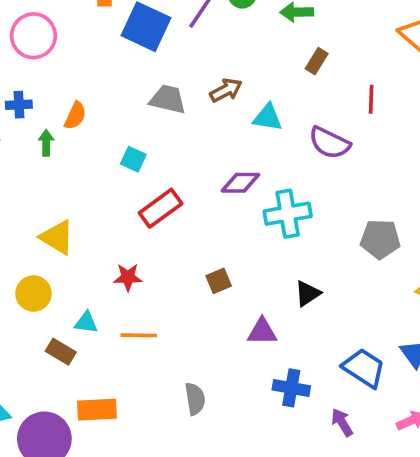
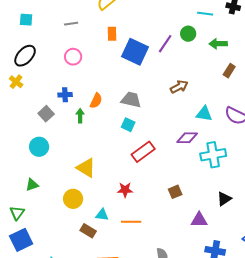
pink circle: (33, 36) -> (73, 57), size x0.7
gray trapezoid: (168, 99) -> (131, 100), moved
cyan triangle: (268, 117) -> (204, 114), moved

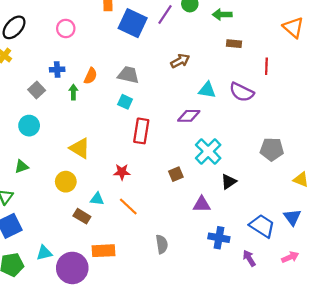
brown rectangle: (229, 71) -> (234, 44), turned 64
red rectangle: (143, 152) -> (141, 131), turned -45
cyan cross: (213, 155) -> (208, 151), moved, turned -35
orange line: (131, 222) -> (128, 206), turned 42

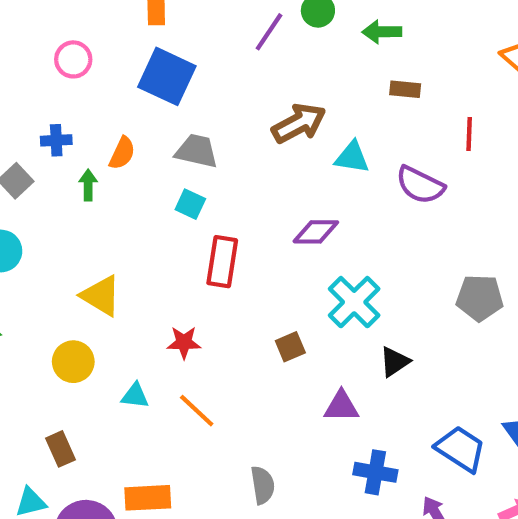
blue square: (133, 23) -> (167, 76), moved
brown arrow: (180, 61) -> (299, 123), size x1.4
cyan triangle: (207, 90) -> (352, 157), moved
brown rectangle: (82, 216) -> (60, 449), moved, turned 35

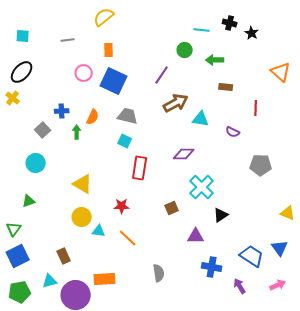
purple line: (269, 32) -> (162, 75), moved
pink circle: (73, 59) -> (84, 73), moved
purple semicircle: (420, 185) -> (233, 132), size x0.6
gray pentagon: (480, 298) -> (261, 165), moved
yellow circle: (73, 362) -> (82, 217), moved

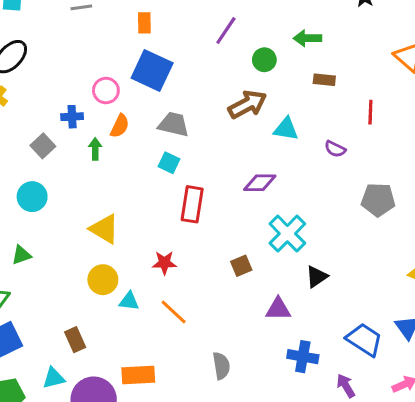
green circle: (185, 50) -> (264, 60), moved
pink circle: (84, 73) -> (106, 91), moved
purple line: (162, 75) -> (226, 31), moved

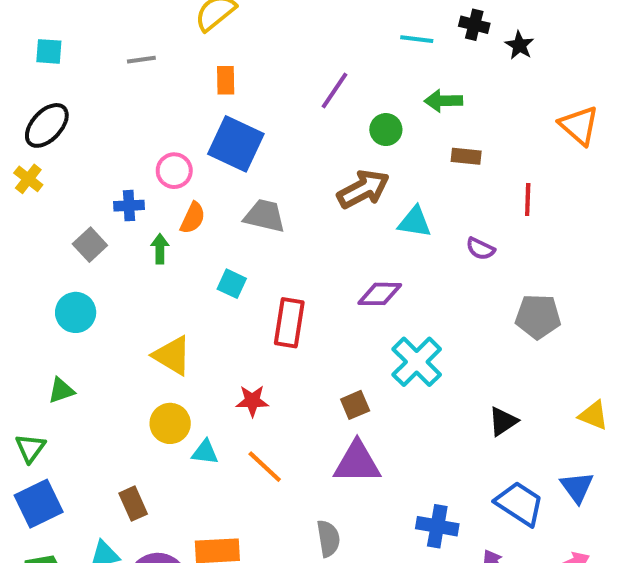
cyan square: (169, 163) -> (232, 284), moved
black triangle: (317, 277) -> (503, 421), moved
purple triangle: (278, 309) -> (357, 462), moved, size x1.4

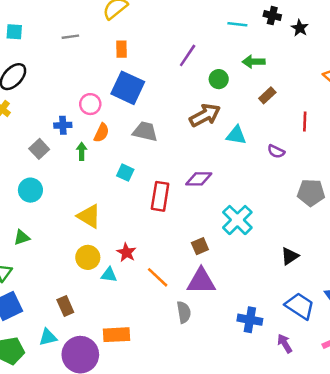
brown rectangle: (466, 156) -> (267, 95), turned -49
purple diamond: (380, 294) -> (199, 179), moved
red star: (252, 401) -> (126, 252), moved, turned 30
orange line: (265, 467) -> (158, 277), moved
gray semicircle: (328, 539) -> (184, 312), moved

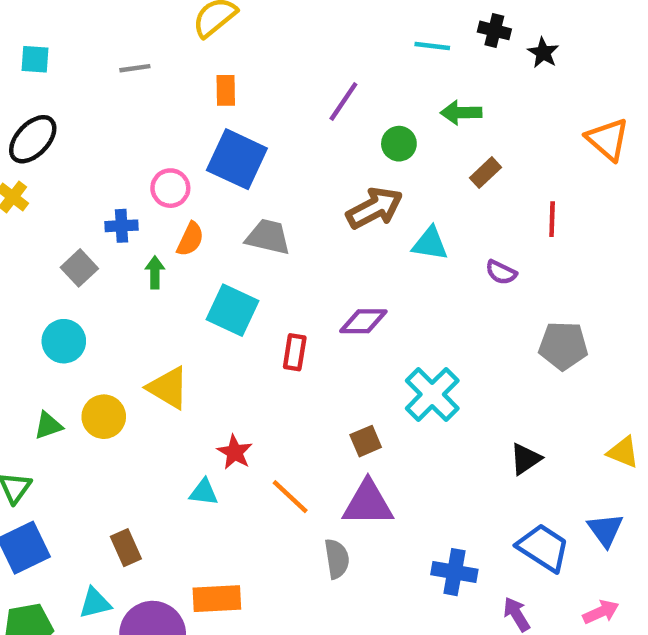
cyan square: (125, 173) -> (232, 310), size x1.6
red rectangle: (160, 196) -> (295, 352), size x0.7
yellow circle: (88, 257) -> (104, 417), moved

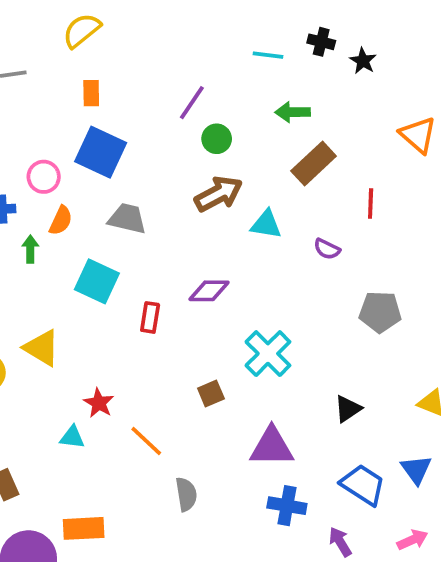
green circle: (399, 144) -> (217, 139), moved
brown rectangle: (486, 173) -> (314, 163), size x1.6
purple triangle: (368, 503) -> (272, 447), moved

